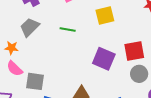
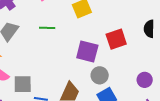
gray circle: (139, 74) -> (100, 75), moved

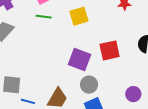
green line: (47, 28) -> (44, 17), moved

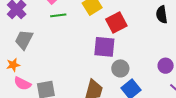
red square: (110, 50) -> (116, 22), moved

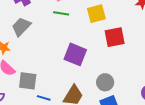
purple square: (104, 47) -> (75, 54), moved

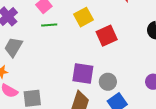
purple square: (75, 54) -> (83, 73), moved

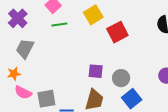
purple square: (83, 73) -> (96, 71), size x0.7

